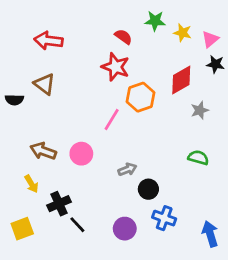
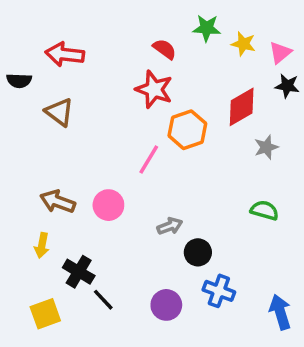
black semicircle: (14, 100) -> (19, 81), moved
yellow arrow: (31, 184) -> (42, 245), turned 42
black cross: (59, 204) -> (79, 272), turned -35
yellow square: (22, 229) -> (45, 314), moved

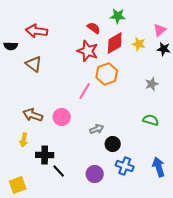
yellow star: (243, 44) -> (139, 44), moved
red diamond: (242, 107) -> (115, 43), moved
black cross: (79, 272) -> (45, 155), turned -30
blue arrow: (280, 312) -> (159, 167), moved
yellow square: (45, 314) -> (18, 185), moved

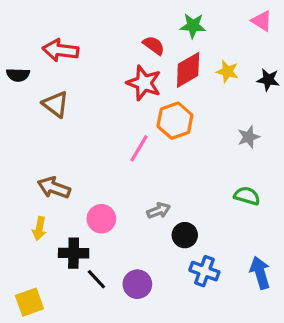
pink triangle: (160, 30) -> (262, 21), moved, turned -48
pink circle: (62, 117) -> (101, 219), moved
purple circle: (95, 174) -> (137, 284), moved

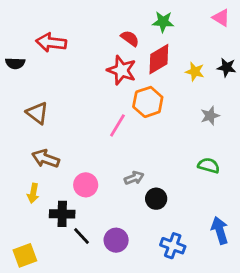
yellow star: (227, 72) -> (195, 72), moved
brown triangle: (56, 104) -> (37, 113), moved
blue cross: (204, 271) -> (173, 246), moved

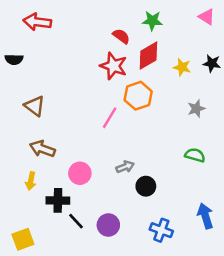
red arrow: (51, 43) -> (37, 22), moved

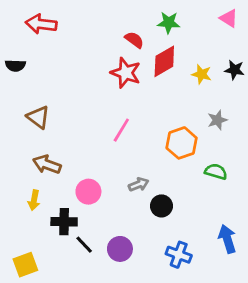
orange hexagon: (138, 96) -> (182, 143), moved

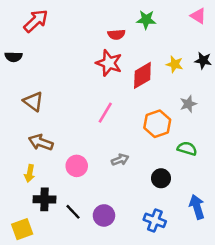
red arrow: (41, 24) -> (36, 21), turned 130
red semicircle: (134, 40) -> (116, 34), turned 140
red diamond: (164, 61) -> (142, 75), moved
black circle: (161, 206) -> (161, 178), moved
black cross: (64, 222) -> (44, 199), moved

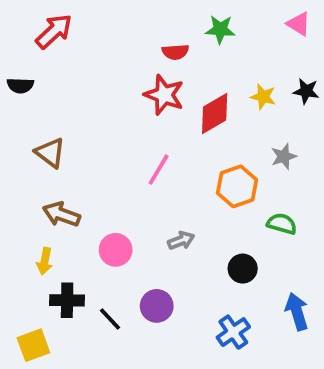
purple circle: (104, 215) -> (157, 306), moved
blue cross: (155, 220) -> (233, 332), turned 35

